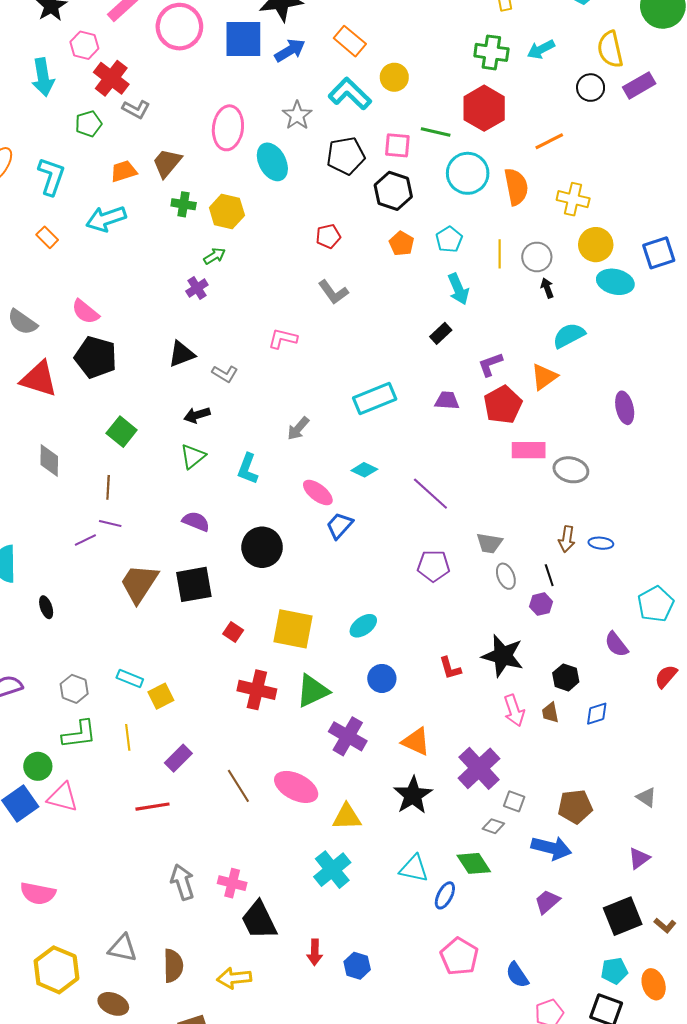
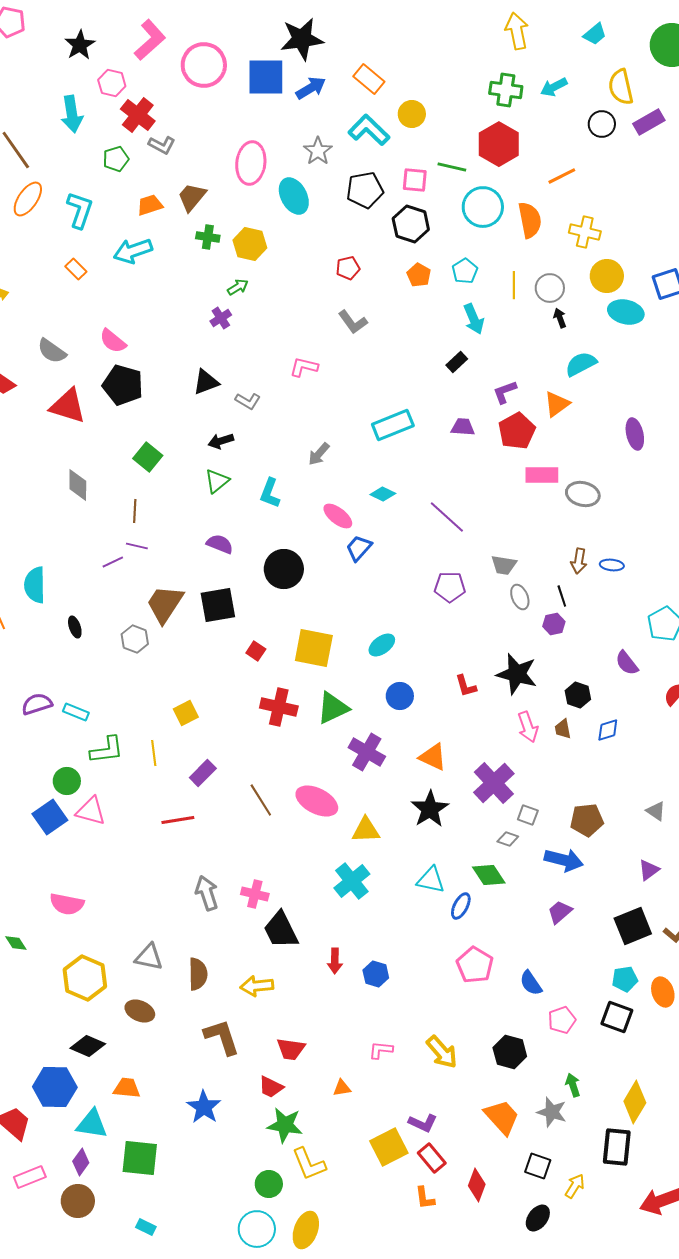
cyan rectangle: (130, 678) -> (76, 712), moved
gray hexagon: (74, 689) -> (135, 639), moved

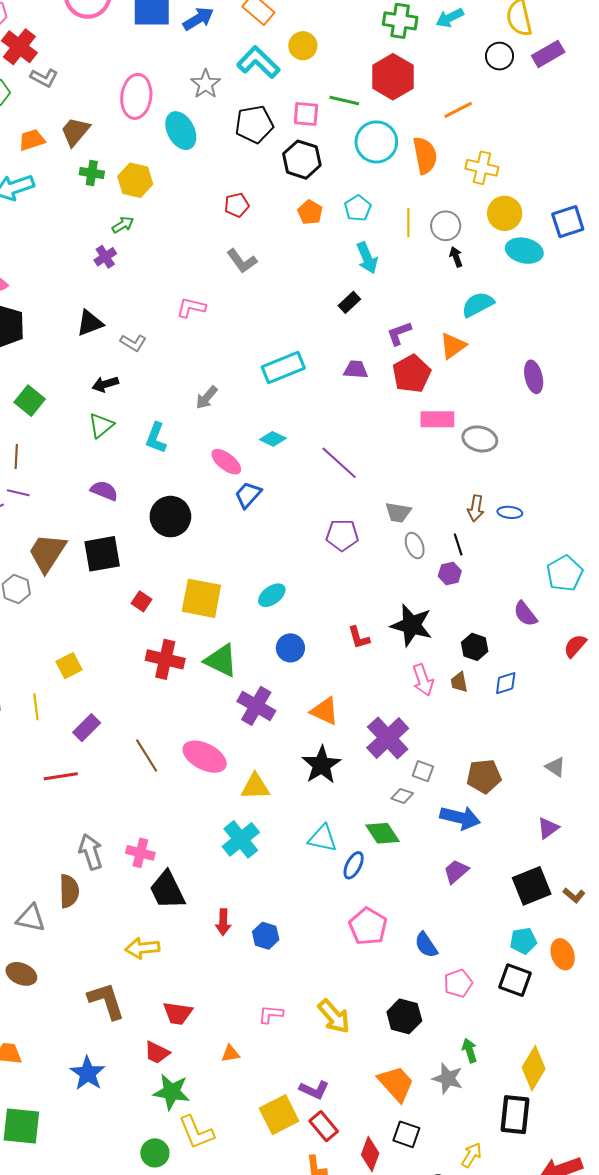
green triangle: (333, 708) -> (221, 660), turned 51
brown semicircle: (198, 974) -> (69, 891), moved
black square: (538, 1166) -> (406, 1134), moved

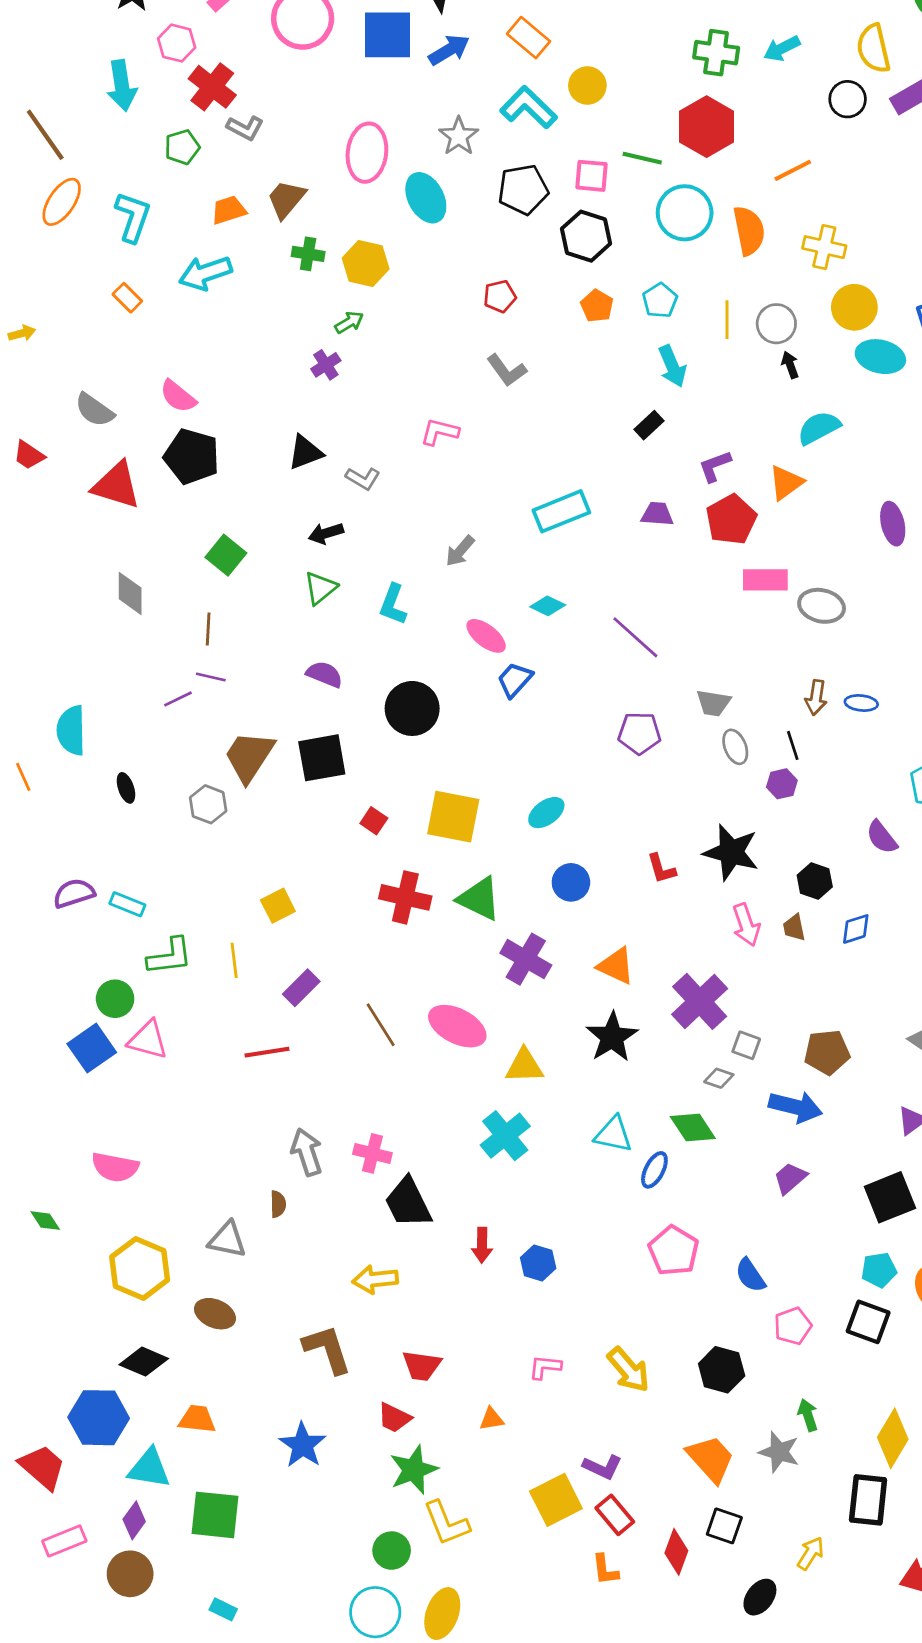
brown semicircle: (69, 891) -> (278, 1204), size x0.6
green star: (171, 1092) -> (414, 1470), turned -30

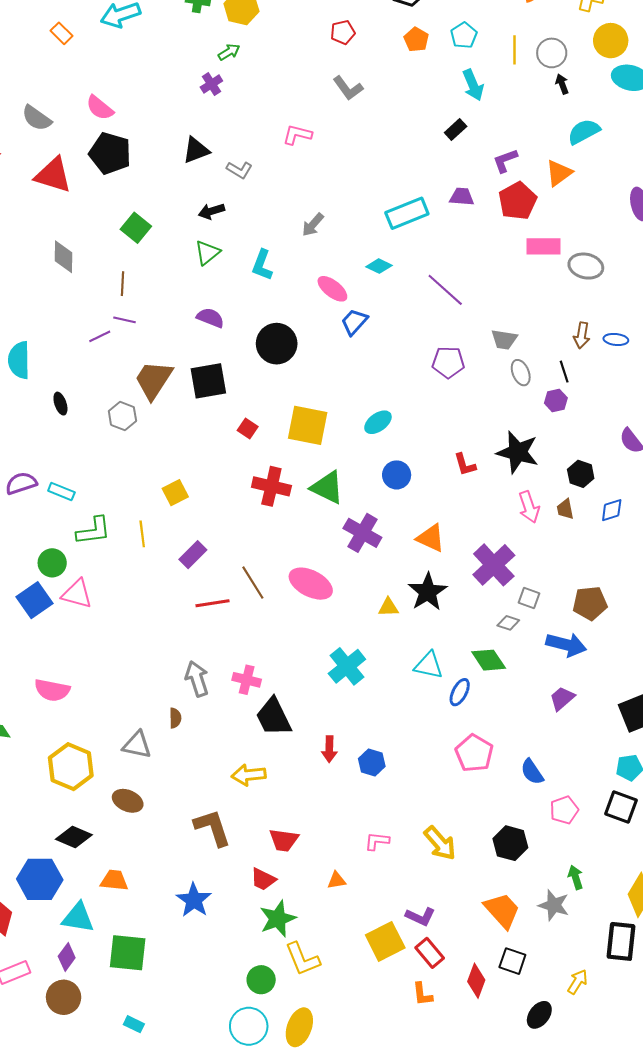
cyan rectangle: (561, 511) -> (407, 213), moved
red line: (267, 1052) -> (212, 603), moved
yellow triangle: (524, 1066) -> (388, 607), moved, size x0.7

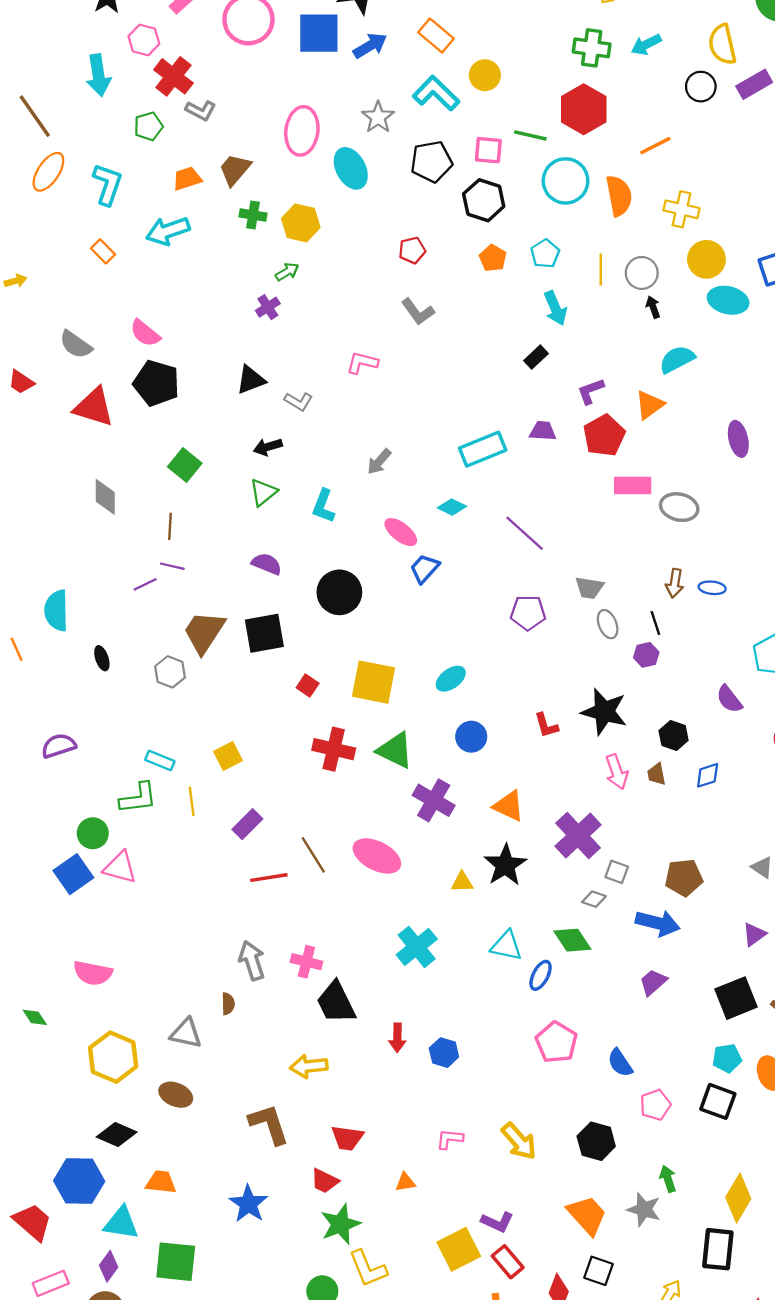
cyan rectangle: (61, 492) -> (160, 761), moved

